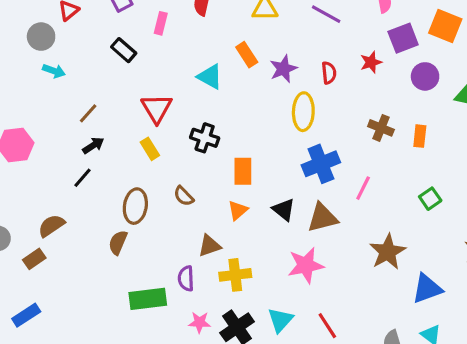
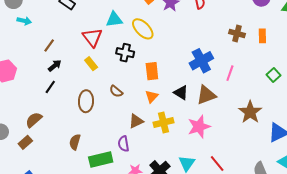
cyan triangle: (210, 77) -> (114, 20), moved, turned -30
yellow ellipse: (303, 112) -> (143, 29), moved, turned -40
brown semicircle: (118, 243) -> (75, 142), moved
yellow cross: (235, 275) -> (163, 122), moved

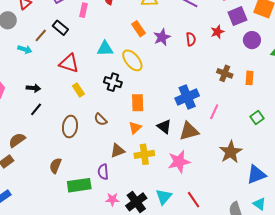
cyan arrow: (24, 21) -> (25, 49), moved
red triangle: (92, 37) -> (69, 63), moved, turned -40
brown line: (49, 46) -> (41, 35), moved
black arrow: (55, 66) -> (33, 88), moved, turned 40

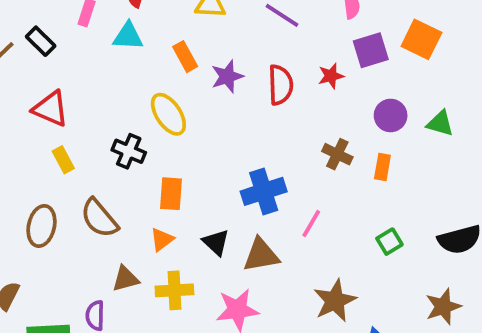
red semicircle: (191, 39) -> (280, 85), size x1.5
purple circle: (252, 40) -> (391, 115), moved
cyan triangle: (105, 49) -> (128, 36), moved
brown semicircle: (101, 119) -> (99, 218), size x1.6

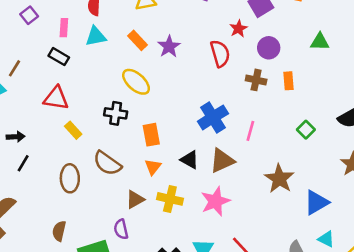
black rectangle: (41, 41) -> (59, 57), moved
red semicircle: (280, 85) -> (220, 53), moved
purple circle: (391, 115) -> (269, 48), moved
yellow cross: (174, 290) -> (170, 199), turned 30

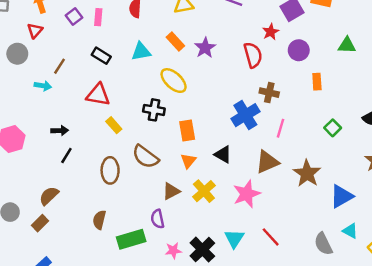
pink rectangle: (64, 28) -> (98, 17), moved
cyan triangle: (96, 36) -> (141, 51), moved
brown cross: (256, 80) -> (269, 93), moved
brown triangle: (222, 161) -> (267, 162), moved
yellow cross: (170, 199) -> (204, 191), turned 35

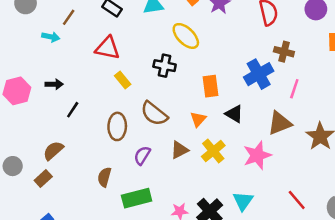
orange rectangle: (187, 130) -> (210, 86), moved
black arrow: (60, 131) -> (54, 84), moved
purple semicircle: (158, 219) -> (142, 155), moved, turned 42
red line: (271, 237) -> (297, 200), moved

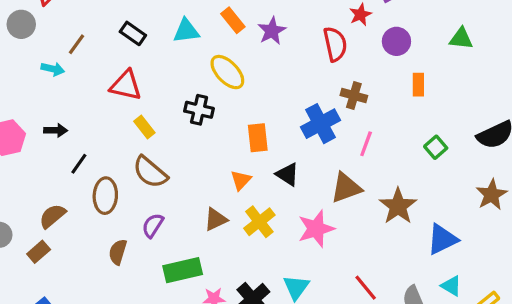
brown semicircle: (154, 114) -> (150, 172), moved
brown ellipse: (117, 126) -> (105, 196), moved
purple semicircle: (142, 155) -> (153, 225), moved
green rectangle: (137, 198) -> (183, 270), moved

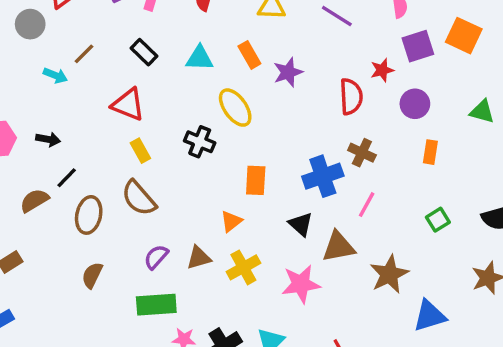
black triangle: (288, 174) -> (301, 224), moved
brown semicircle: (52, 216) -> (34, 201), moved
purple semicircle: (153, 225) -> (156, 257), moved

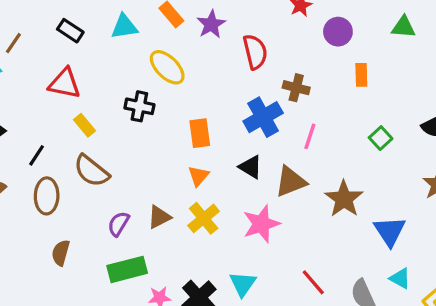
red semicircle: (351, 97) -> (255, 52), moved
black line: (67, 178) -> (37, 155), moved
orange triangle: (231, 221) -> (198, 176), moved
blue triangle: (430, 316) -> (390, 231), turned -36

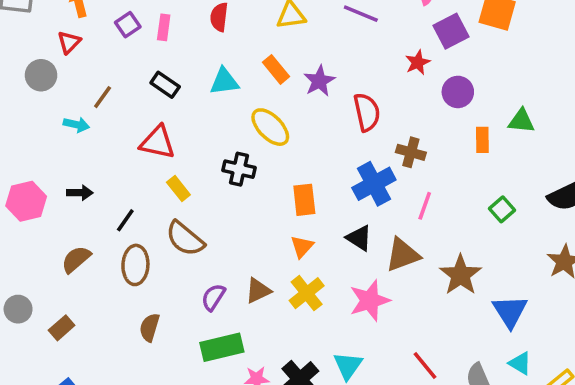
green triangle: (403, 27) -> (521, 121), moved

